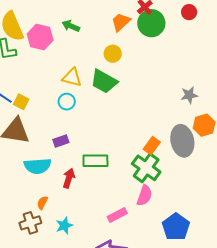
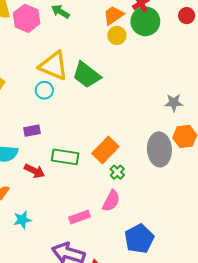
yellow circle: (113, 54) -> (117, 35), moved
yellow triangle: (72, 77) -> (54, 66), size x1.4
orange rectangle: (152, 146) -> (105, 150), moved, size x1.4
green cross: (146, 168) -> (117, 172), size x0.5
red arrow: (69, 178) -> (35, 171), turned 90

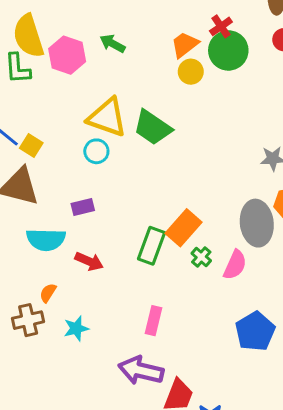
green rectangle: (65, 157) -> (152, 246), moved, turned -75
pink semicircle: (111, 201) -> (235, 265), moved
pink rectangle: (80, 217) -> (154, 321), turned -54
blue pentagon: (139, 239) -> (255, 331), moved

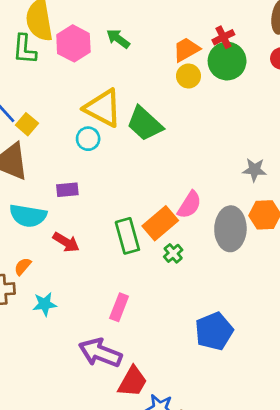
green rectangle: (152, 246) -> (127, 236), turned -44
pink semicircle: (235, 265) -> (189, 205), moved

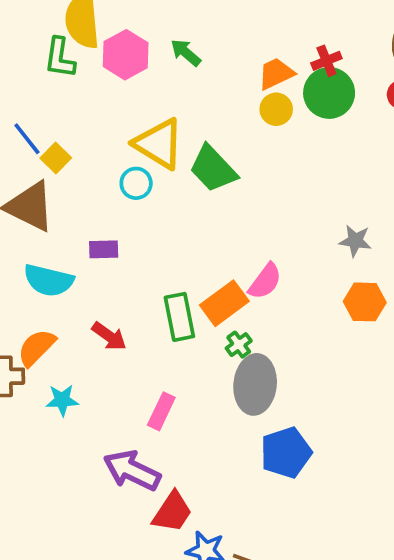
gray ellipse: (230, 229) -> (255, 384), moved
red arrow: (66, 242) -> (109, 336), moved
orange semicircle: (23, 266) -> (36, 348), size x1.6

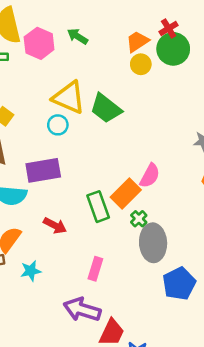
purple rectangle: (104, 249) -> (43, 170), size x1.8

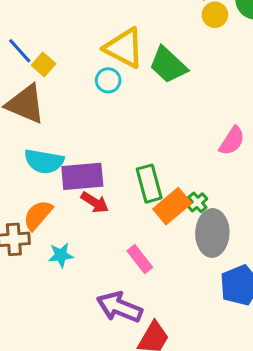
purple rectangle: (43, 170) -> (82, 176), moved
pink semicircle: (150, 176) -> (232, 141), moved
orange rectangle: (126, 194) -> (172, 206), moved
pink rectangle: (95, 269) -> (140, 259), turned -60

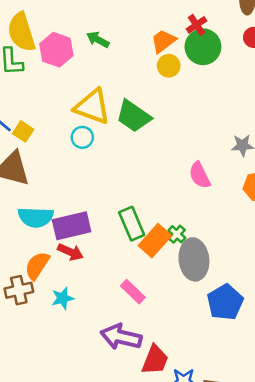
pink semicircle: (232, 141) -> (200, 175), turned 128
red arrow: (95, 202) -> (70, 252), moved

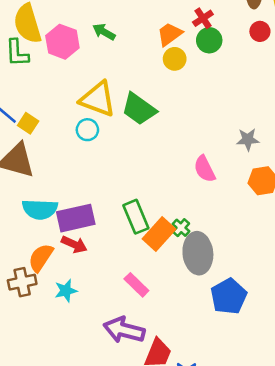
green circle: (203, 47) -> (209, 40), size x0.7

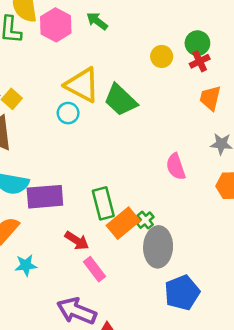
red cross: (203, 18) -> (200, 61), moved
orange trapezoid: (170, 34) -> (210, 98), moved, turned -48
red arrow: (74, 244) -> (77, 241), moved

